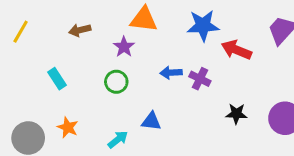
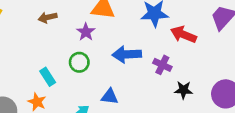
blue arrow: (171, 73) -> (127, 54), size x1.5
cyan rectangle: (57, 79) -> (48, 77), moved
purple cross: (200, 79) -> (162, 65), moved

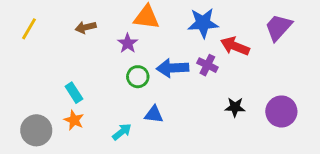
green circle: (79, 62) -> (138, 77), moved
purple cross: (162, 65) -> (207, 65), moved
cyan rectangle: (48, 77) -> (74, 93), moved

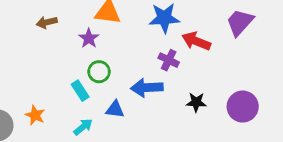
blue arrow: (173, 68) -> (147, 88), moved
cyan rectangle: (74, 93) -> (80, 91), moved

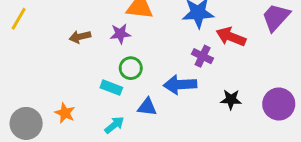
brown arrow: (47, 22) -> (80, 37), moved
purple star: (89, 38) -> (120, 34), turned 30
cyan rectangle: (80, 91) -> (111, 88), turned -36

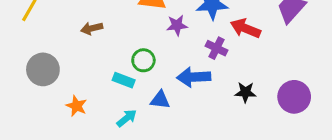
purple star: (120, 34) -> (177, 25), moved
gray circle: (26, 123) -> (43, 69), moved

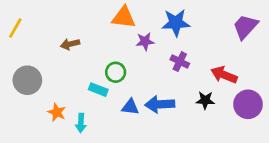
red arrow: (245, 28) -> (224, 75), moved
blue arrow: (194, 77) -> (160, 104), moved
cyan arrow: (127, 118) -> (81, 123), moved, turned 132

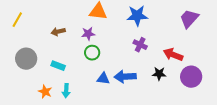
purple star: (145, 41) -> (88, 34), moved
cyan rectangle: (98, 90) -> (58, 66), moved
orange star: (57, 112) -> (45, 92), moved

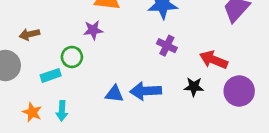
brown arrow: (58, 32) -> (29, 34), moved
green circle: (92, 53) -> (72, 57), moved
cyan rectangle: (58, 66) -> (51, 75), turned -40

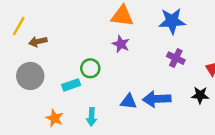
purple star: (93, 30) -> (121, 44), moved, turned 30
brown arrow: (29, 34) -> (38, 41), moved
cyan arrow: (62, 111) -> (92, 117), moved

